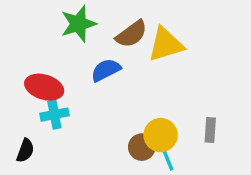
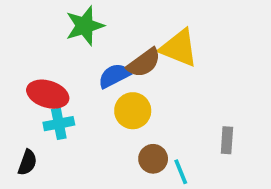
brown semicircle: (131, 34) -> (144, 63), moved
yellow triangle: (166, 44) -> (179, 48), turned 39
yellow circle: (161, 135) -> (133, 111), moved

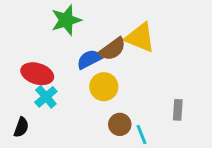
cyan cross: (59, 124) -> (46, 97), turned -30

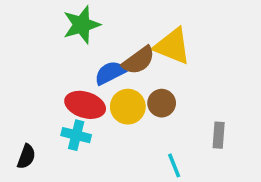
red ellipse: (37, 74) -> (85, 105), moved
cyan cross: (46, 97) -> (76, 135), moved, turned -35
brown circle: (120, 124) -> (162, 103), moved

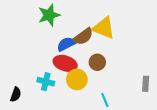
red ellipse: (85, 105) -> (65, 63), moved
yellow circle: (128, 107) -> (77, 79), moved
gray rectangle: (219, 135) -> (146, 84), moved

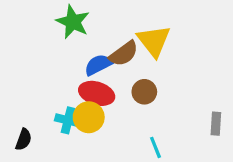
green star: (49, 15) -> (73, 22), turned -30
yellow triangle: (104, 28) -> (154, 41), turned 30
yellow circle: (77, 79) -> (89, 117), moved

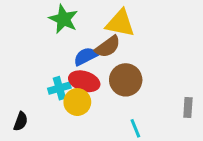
yellow triangle: (154, 41) -> (120, 23), moved, turned -40
brown circle: (144, 92) -> (126, 80), size x1.5
cyan cross: (68, 120) -> (59, 88), moved, turned -30

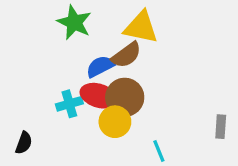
brown circle: (126, 80) -> (125, 97), moved
yellow circle: (77, 102) -> (115, 122), moved

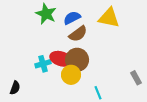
yellow triangle: (141, 27) -> (109, 18), moved
blue semicircle: (100, 66) -> (72, 18), moved
gray rectangle: (221, 127) -> (136, 78), turned -32

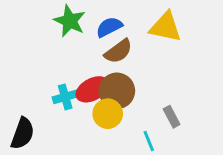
red ellipse: (61, 59) -> (92, 89), turned -45
gray rectangle: (136, 78) -> (172, 117), moved
black semicircle: (15, 88) -> (23, 133), size x1.5

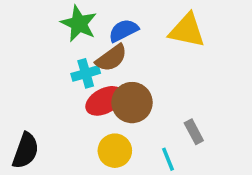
brown semicircle: (118, 51) -> (111, 58), moved
cyan cross: (65, 97) -> (86, 73), moved
yellow circle: (108, 114) -> (115, 151), moved

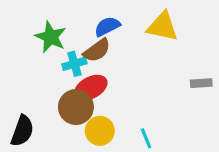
green star: (79, 24) -> (51, 37), moved
brown circle: (132, 103) -> (76, 107), moved
gray rectangle: (194, 132) -> (201, 83), moved, turned -66

